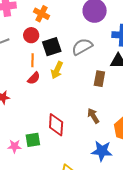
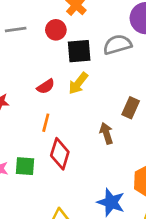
gray semicircle: (82, 47) -> (117, 45), moved
orange line: (32, 60) -> (46, 123), moved
brown arrow: (93, 116) -> (106, 133), moved

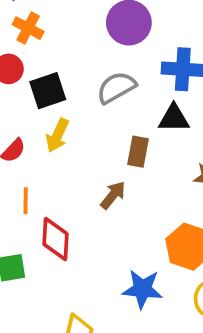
gray semicircle: (117, 45) -> (116, 87), moved
brown arrow: (106, 133) -> (113, 195), turned 70

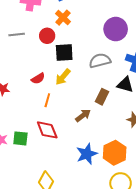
orange line: (26, 201) -> (47, 100), moved
red diamond: (55, 239) -> (47, 130), turned -40
blue star: (142, 289) -> (87, 154), moved, turned 30

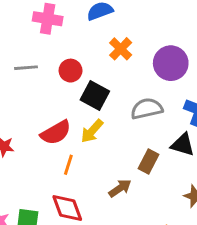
orange cross: (63, 18) -> (121, 49), moved
black square: (64, 53) -> (95, 96), turned 30
red semicircle: (38, 79) -> (56, 133), size x1.5

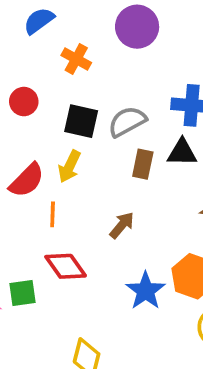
purple circle: (171, 63) -> (137, 27), moved
black square: (95, 96) -> (81, 121), moved
brown rectangle: (148, 161) -> (143, 164), moved

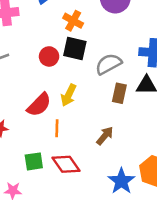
red circle: (24, 102) -> (49, 56), moved
black square: (81, 121) -> (75, 49), moved
green square: (22, 293) -> (34, 161), moved

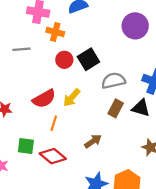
orange cross: (73, 21) -> (55, 32), moved, turned -30
black square: (75, 49) -> (88, 59), turned 30
red diamond: (66, 164) -> (53, 156), turned -30

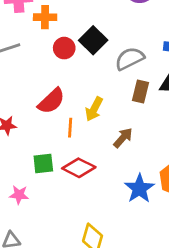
yellow arrow: (72, 98) -> (94, 109), moved

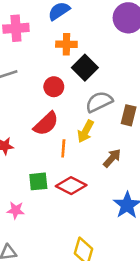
orange cross: (45, 17) -> (66, 44), moved
red circle: (64, 48) -> (54, 87), moved
gray semicircle: (130, 59) -> (99, 102), moved

